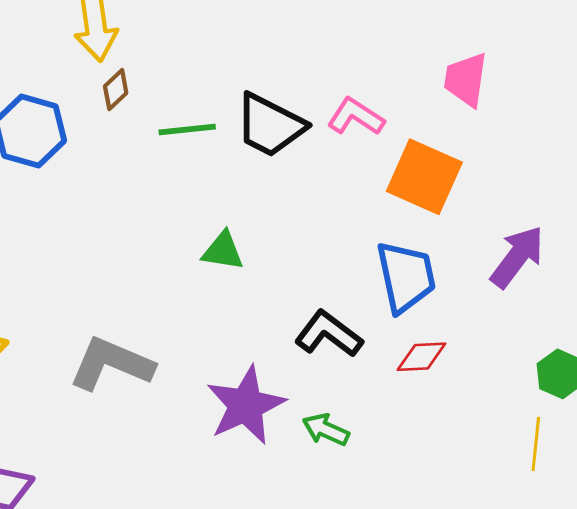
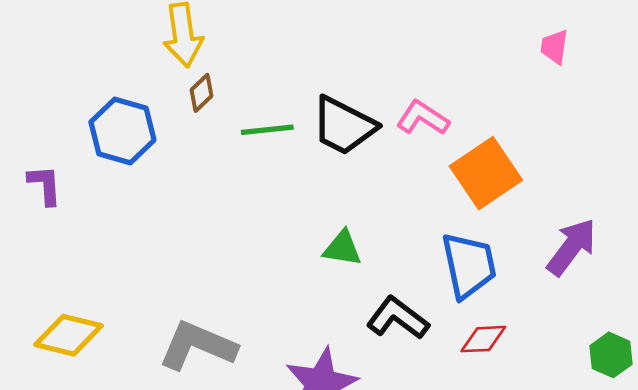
pink trapezoid: (466, 80) -> (554, 47), moved, size x0.7
orange square: (424, 177) -> (486, 173), turned 32
green triangle: (223, 251) -> (342, 248), moved

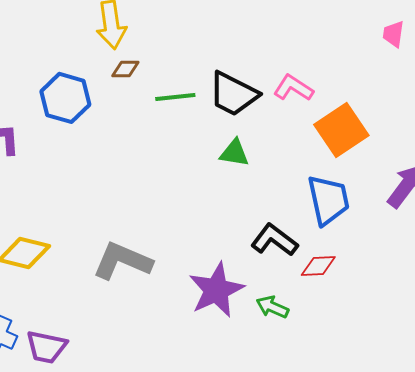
brown diamond: (201, 93) -> (125, 69), turned 44
green triangle: (342, 248) -> (234, 153), moved
red diamond: (483, 339) -> (318, 266), moved

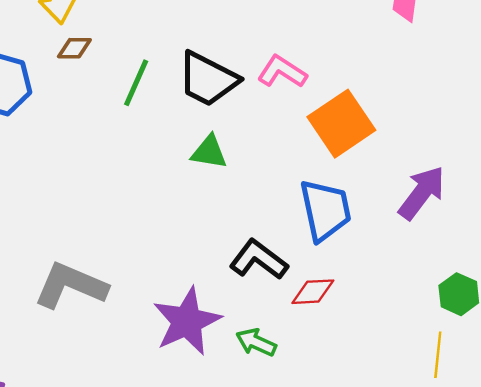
green line: (175, 97) -> (136, 83), turned -60

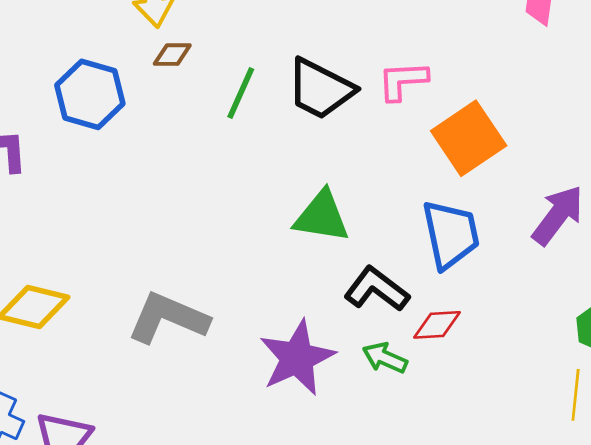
pink L-shape: (282, 72) -> (403, 81), turned -36
green triangle: (209, 152) -> (322, 216), moved, size x1.4
green arrow: (256, 342) -> (385, 358), moved

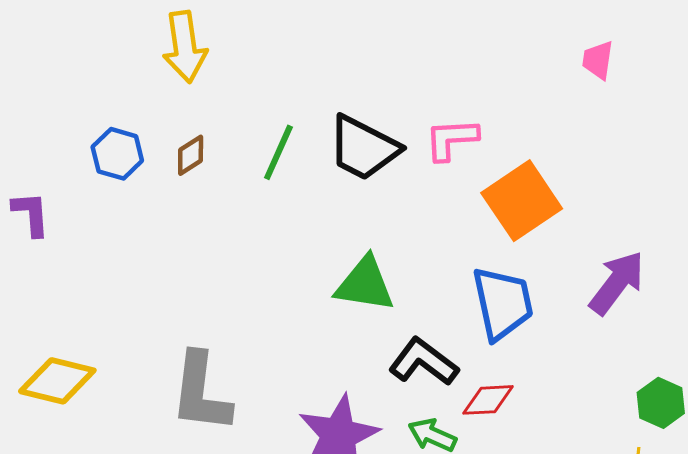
brown diamond: (172, 55) -> (191, 155), moved, turned -33
blue hexagon: (90, 94) -> (117, 154), size x0.7
gray L-shape: (168, 318) -> (201, 393), turned -106

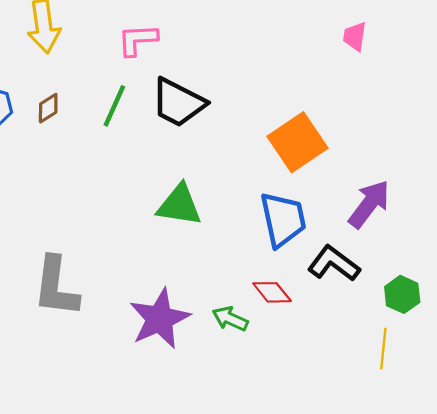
pink L-shape: (451, 139) -> (138, 40), moved
black L-shape: (424, 362) -> (334, 264), moved
red diamond: (488, 400) -> (272, 292), turned 54

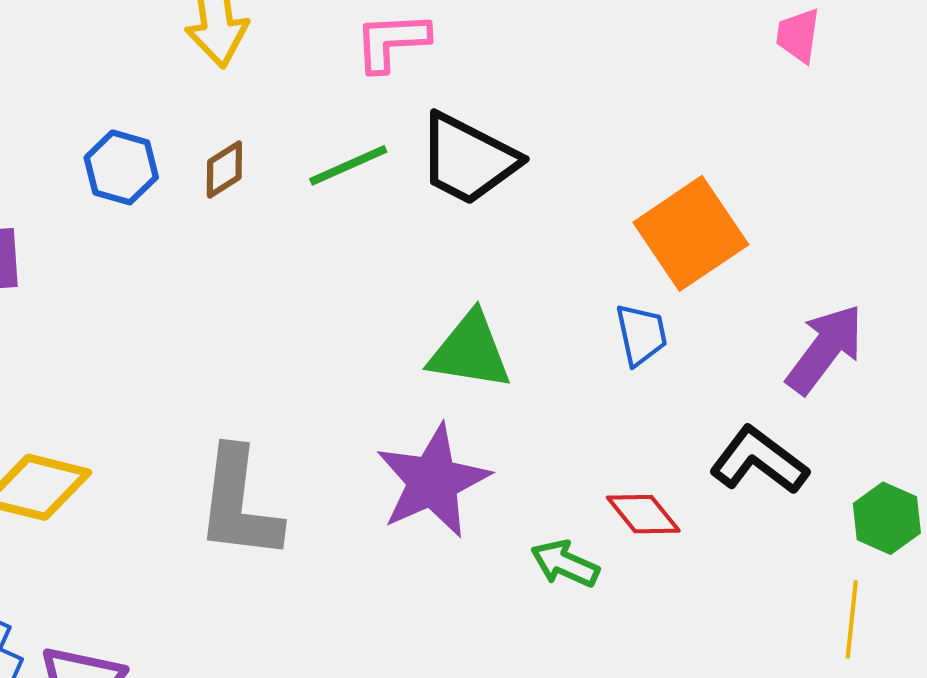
green line: (114, 106) -> (348, 165), turned 42
blue trapezoid: (283, 219) -> (641, 335), moved, size x0.6
purple star: (160, 319) -> (433, 481), moved

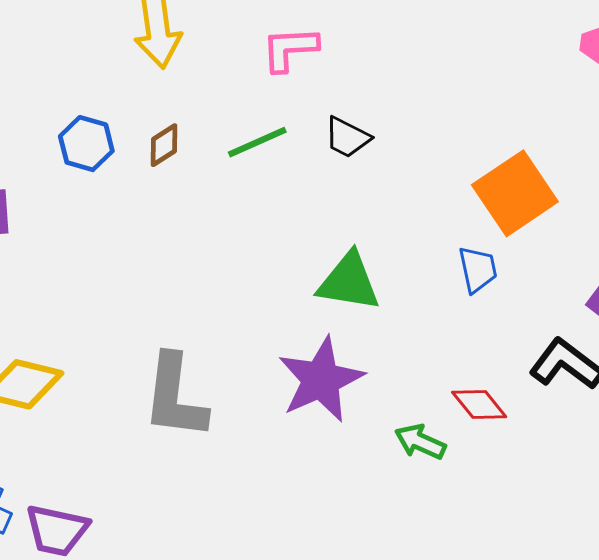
black trapezoid: (468, 159) -> (347, 137), size x0.6

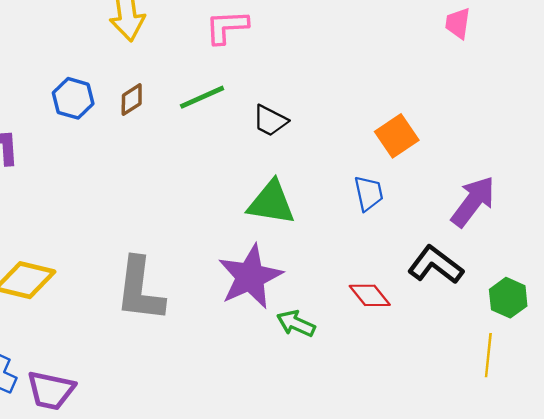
black trapezoid: (347, 137) -> (270, 121), moved
orange square: (515, 193) -> (397, 136), size x0.7
green arrow: (420, 442) -> (296, 324), moved

